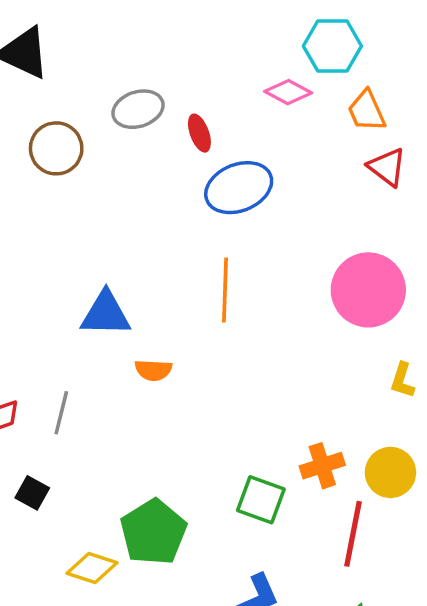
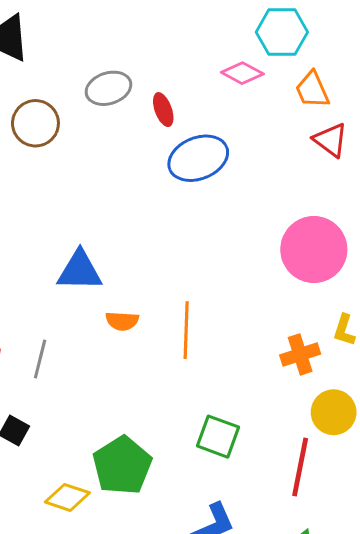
orange line: (225, 290) -> (186, 330), moved
orange cross: (322, 466) -> (300, 354), moved

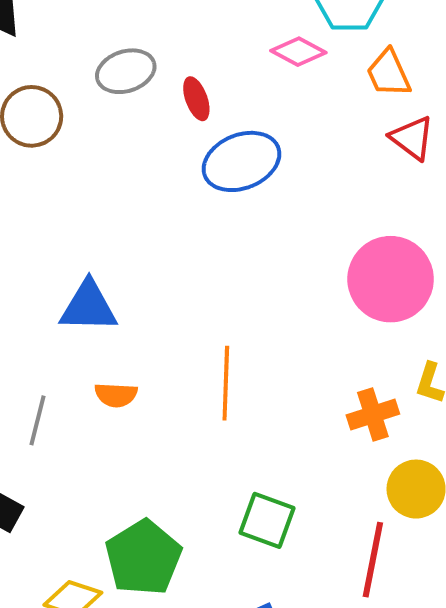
orange semicircle: (122, 321) -> (116, 395), moved

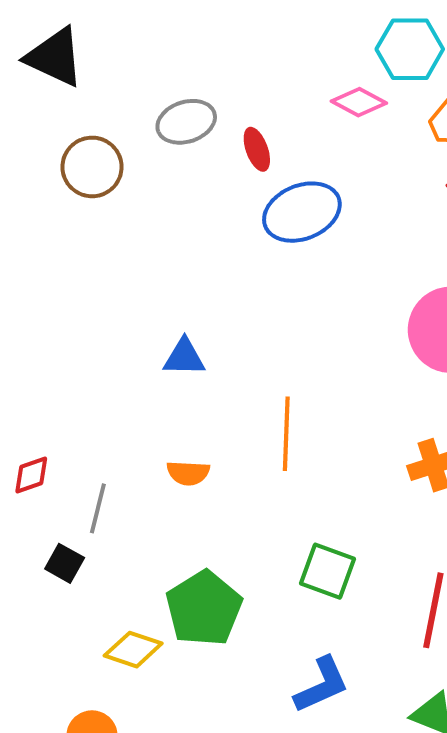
blue triangle: (88, 307) -> (184, 357), moved, size x0.7
orange semicircle: (116, 395) -> (188, 473), moved
gray line: (37, 420) -> (98, 508), moved

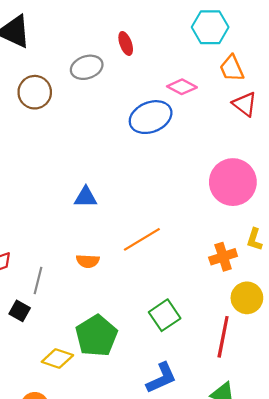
pink diamond: (359, 102) -> (182, 87), moved
red ellipse: (257, 149) -> (126, 43), moved
orange line: (286, 434) -> (142, 239), turned 57
green square: (327, 571) -> (165, 315), turned 36

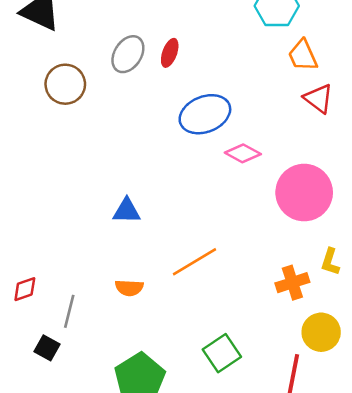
red ellipse: (126, 43) -> (170, 53), moved, turned 40
gray ellipse: (87, 67) -> (128, 54), turned -40
pink diamond: (182, 87) -> (243, 153), moved

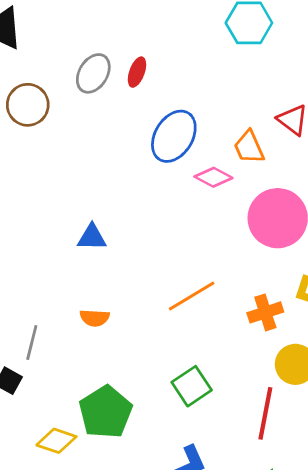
orange trapezoid: (303, 55) -> (249, 147), moved
blue ellipse: (205, 114) -> (174, 136), turned -36
orange line: (194, 262) -> (192, 296), moved

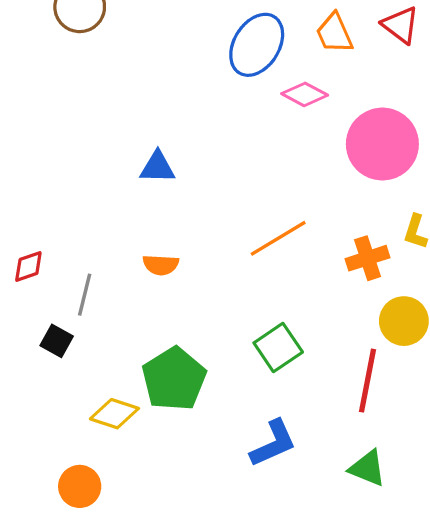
orange trapezoid: (249, 147) -> (334, 33), moved

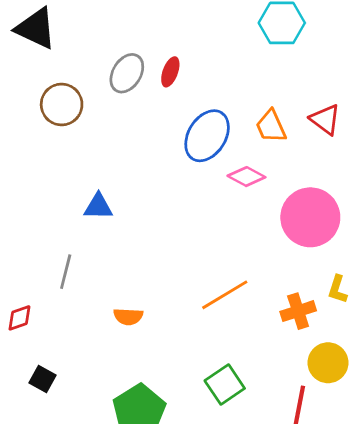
blue triangle: (157, 167) -> (98, 206), moved
gray line: (85, 295) -> (66, 272), moved

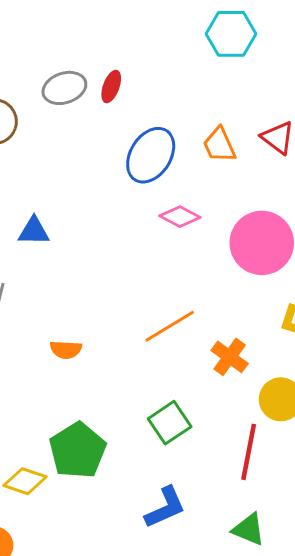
gray ellipse: (127, 73) -> (64, 88), turned 39
pink diamond: (246, 177) -> (180, 217), moved
orange cross: (298, 311) -> (230, 357), moved, turned -36

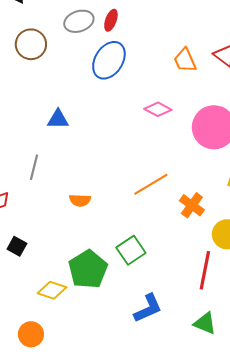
blue ellipse: (151, 155) -> (109, 60), moved
green square: (170, 423) -> (131, 250), moved

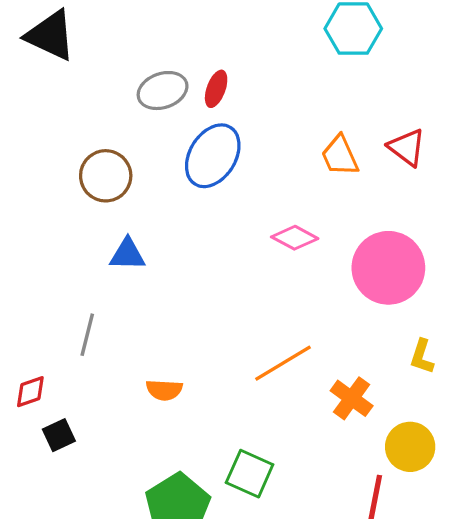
brown circle: (31, 44) -> (106, 176), moved
black square: (17, 246) -> (59, 435), moved, turned 36
green square: (131, 250) -> (250, 474), turned -32

